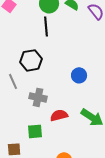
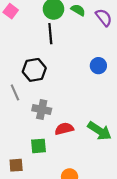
blue circle: (79, 75) -> (98, 66), moved

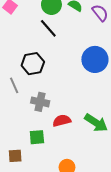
black line: (50, 34) -> (48, 28), turned -36
blue circle: (98, 66) -> (95, 59), size x1.6

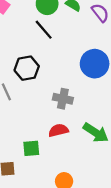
gray cross: (40, 102) -> (63, 99), moved

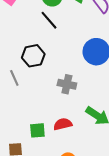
red semicircle: (58, 130) -> (63, 124), moved

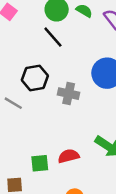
gray line: (14, 78) -> (13, 103), turned -35
gray cross: (67, 84) -> (69, 94), moved

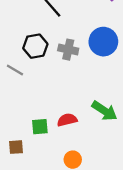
gray cross: (69, 94) -> (68, 50), moved

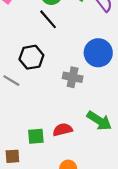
gray cross: (68, 50) -> (73, 77), moved

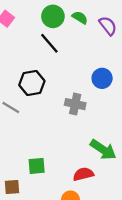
blue circle: (98, 53) -> (102, 78), size x0.7
red semicircle: (63, 130) -> (83, 174), moved

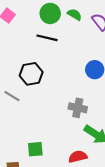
black line: (49, 43) -> (47, 38), turned -36
gray cross: (75, 104) -> (78, 108), moved

